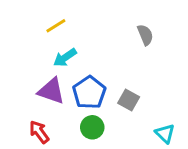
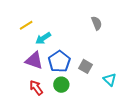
yellow line: (56, 26) -> (26, 25), moved
red arrow: (39, 132) -> (36, 88), moved
cyan triangle: (165, 133) -> (110, 80), moved

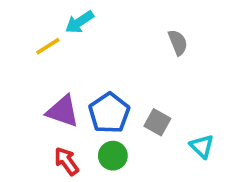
cyan arrow: (43, 38) -> (79, 22), moved

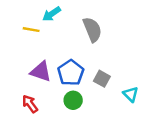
gray semicircle: (178, 42) -> (92, 30), moved, size x1.5
yellow line: (48, 46) -> (31, 30), turned 42
red arrow: (66, 161) -> (30, 104), moved

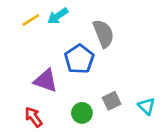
yellow line: (31, 30) -> (31, 20), moved, turned -42
blue pentagon: (71, 73) -> (79, 59), moved
gray square: (102, 79) -> (112, 101), moved, turned 35

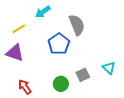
yellow line: (31, 20) -> (19, 29), moved
purple triangle: (46, 81) -> (15, 53), moved
cyan triangle: (147, 106) -> (109, 68), moved

